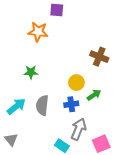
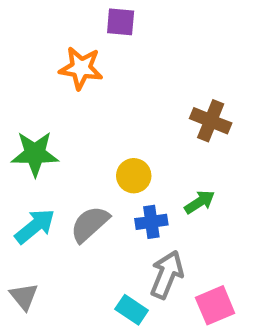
green star: (31, 72) -> (35, 154), moved, size x1.5
yellow circle: (76, 83) -> (134, 176), moved
gray semicircle: (42, 105) -> (90, 224), turned 42

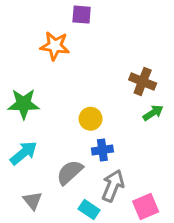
green arrow: (200, 202) -> (153, 113), moved
gray semicircle: (90, 224) -> (70, 172), moved
gray triangle: (24, 297) -> (33, 201), moved

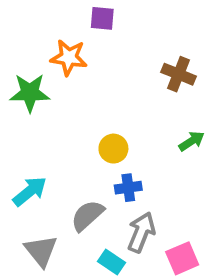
brown cross: (143, 82) -> (179, 74), moved
green star: (24, 104) -> (30, 93), moved
gray triangle: (33, 201) -> (41, 251), size x1.4

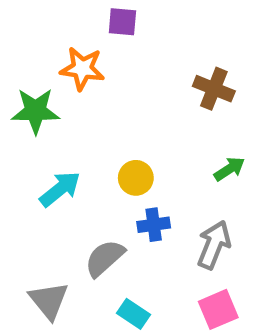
cyan arrow: (30, 191) -> (60, 189), moved
gray arrow: (141, 232) -> (214, 245), moved

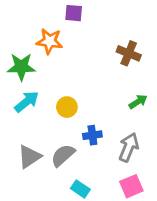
yellow circle: (136, 178) -> (67, 107), moved
cyan arrow: (60, 189) -> (27, 102), moved
gray triangle: (49, 300) -> (29, 157), moved, turned 35

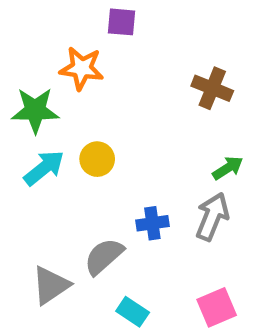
yellow circle: (67, 107) -> (97, 159), moved
gray arrow: (129, 147) -> (212, 217), moved
gray triangle: (29, 157) -> (51, 285), moved

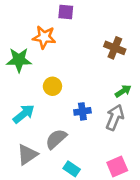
cyan arrow: (44, 168) -> (24, 114), moved
blue cross: (152, 223) -> (82, 111), moved

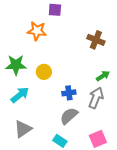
green star: (19, 60) -> (16, 65), moved
gray semicircle: (56, 139) -> (69, 116), moved

